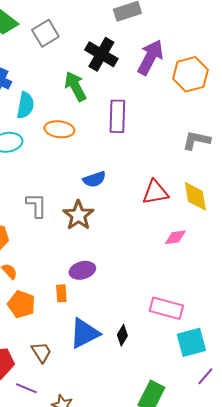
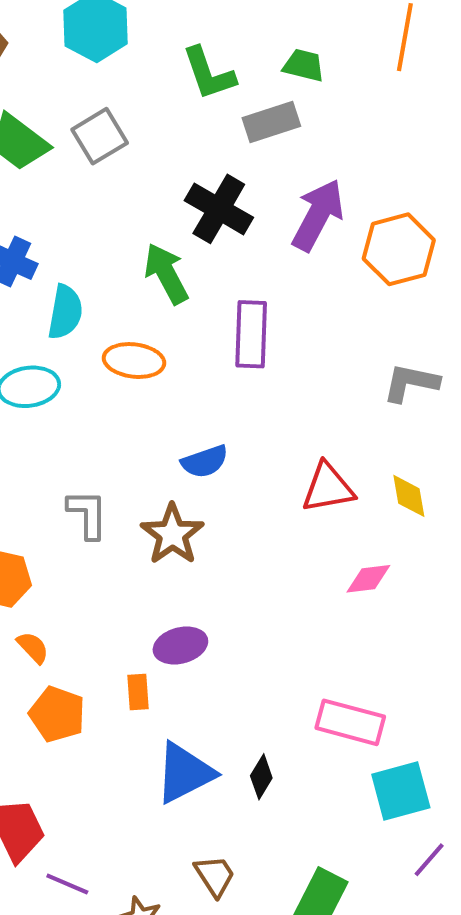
gray square: (45, 33) -> (100, 136), moved
yellow diamond: (195, 196) -> (409, 496), size x0.7
brown trapezoid: (41, 352) -> (215, 876), moved

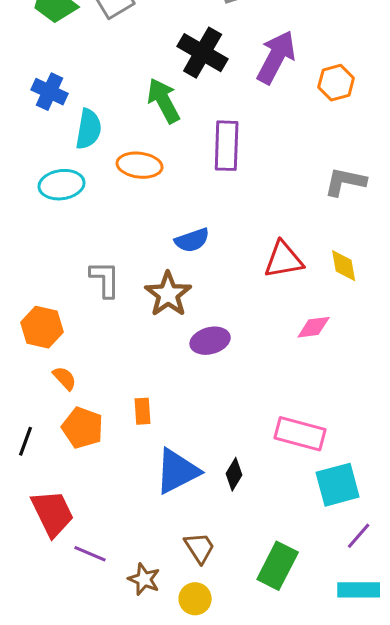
orange hexagon: (399, 249) -> (336, 83), size x0.7
purple ellipse: (180, 645) -> (210, 341), moved

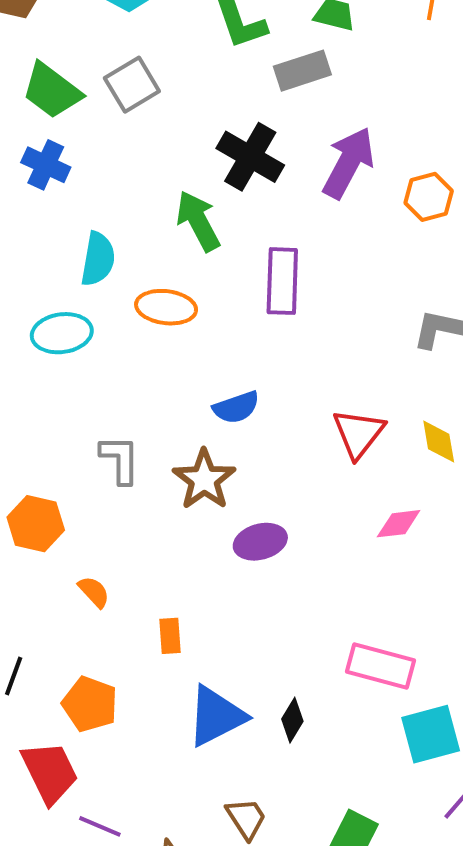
blue cross: (50, 92) -> (46, 165), moved
red triangle: (284, 260) -> (358, 433), turned -42
orange semicircle: (65, 378) -> (94, 592), moved
orange pentagon: (83, 428) -> (90, 704), moved

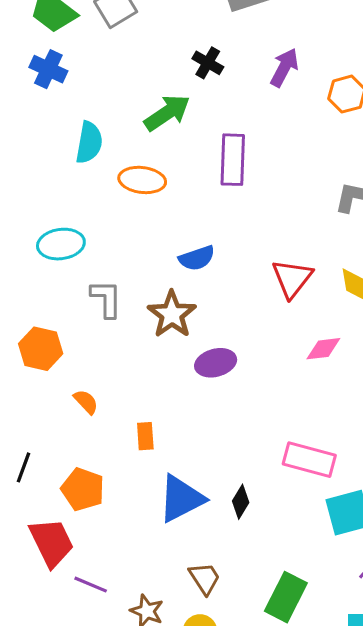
black cross: (250, 157) -> (208, 63), size x0.6
purple arrow: (348, 163) -> (284, 68), size x0.7
green arrow: (198, 221) -> (167, 113), turned 84
cyan ellipse: (62, 333) -> (61, 244), moved

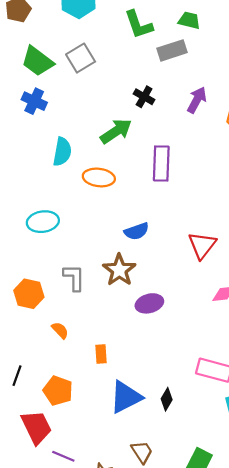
gray L-shape: (106, 299) -> (74, 278), moved

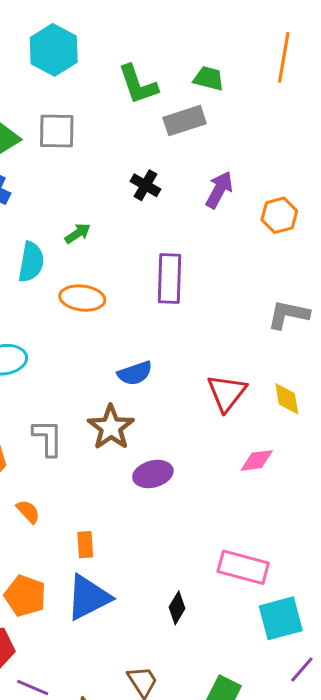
gray square: (81, 58) -> (57, 131), turned 32
green arrow: (116, 131) -> (78, 233), moved, size x0.6
blue triangle: (126, 397) -> (88, 597), moved

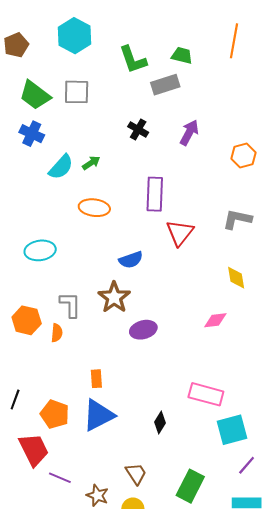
orange hexagon: (279, 215) -> (243, 156), moved
cyan semicircle: (31, 262) -> (61, 167), moved, turned 32
red triangle: (227, 393) -> (180, 233), moved
orange semicircle: (28, 512) -> (57, 333), moved, turned 48

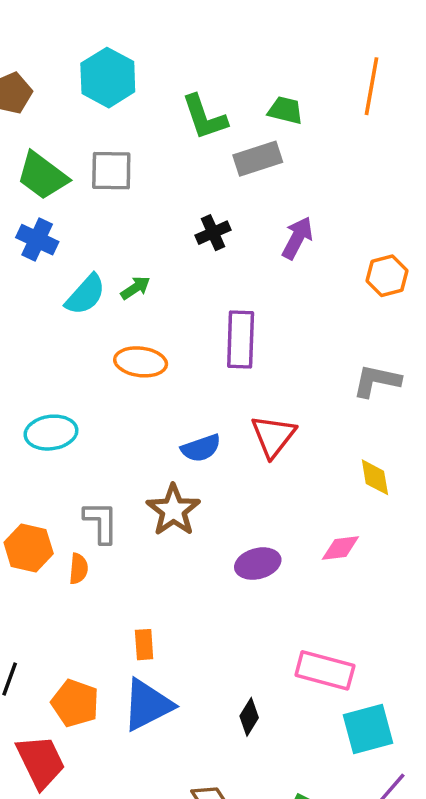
black cross: (138, 129) -> (213, 233), turned 36
red triangle: (180, 233) -> (273, 436), moved
purple ellipse: (143, 330) -> (258, 564), moved

